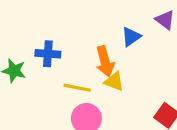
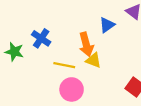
blue cross: (48, 54) -> (41, 38), turned 30

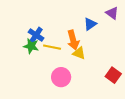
green star: (14, 52) -> (31, 46), moved
yellow line: (64, 65) -> (52, 47), moved

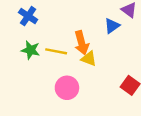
blue triangle: (90, 24) -> (112, 26), moved
blue cross: (36, 35) -> (28, 16), moved

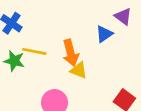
yellow line: (56, 51) -> (34, 51), moved

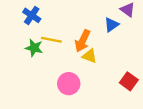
orange arrow: (71, 53) -> (83, 41), turned 40

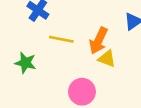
green star: (34, 48) -> (25, 63), moved

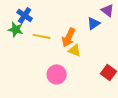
green star: (25, 63) -> (16, 29), moved

